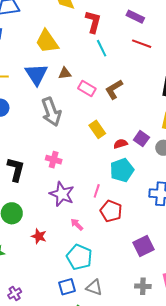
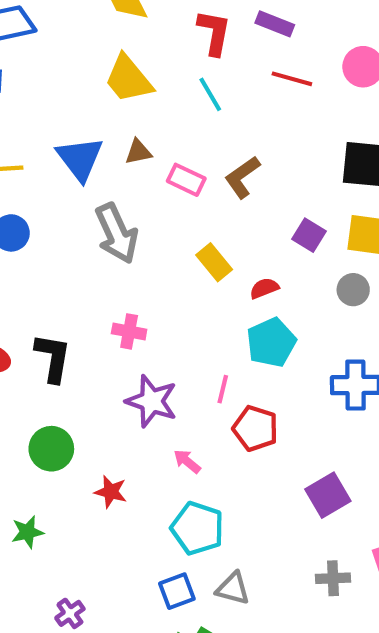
red L-shape: (93, 22) -> (214, 33), moved
yellow trapezoid: (47, 42) -> (128, 79), moved
purple square: (141, 139) -> (309, 235), moved

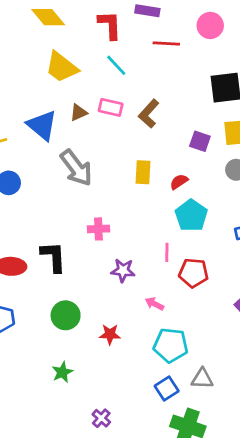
pink rectangle: (186, 180) -> (111, 107), moved
yellow rectangle: (214, 262) -> (143, 172), turned 55
purple star: (152, 401) -> (123, 270), size x0.7

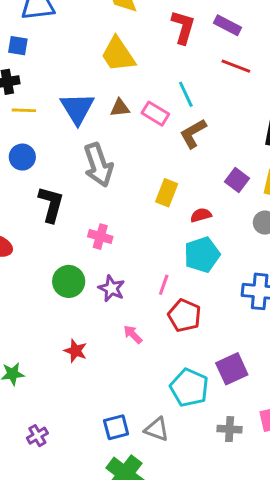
cyan line: (116, 65) -> (186, 94), moved
black L-shape: (53, 257) -> (51, 204), moved
green circle: (66, 315) -> (69, 281), moved
cyan pentagon: (171, 345) -> (189, 388), moved

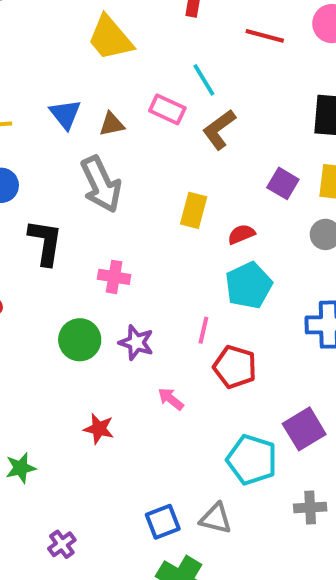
blue triangle: (77, 108) -> (65, 114), size x0.7
brown triangle: (120, 108) -> (112, 124), moved

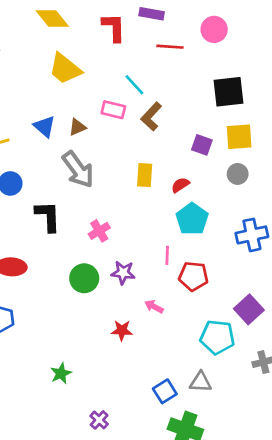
pink cross: (114, 277) -> (99, 231), turned -30
red star: (99, 429) -> (122, 330), moved

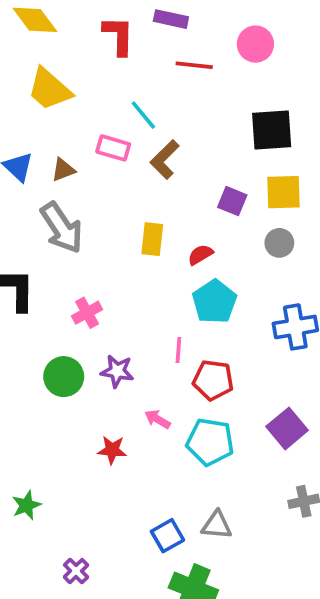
cyan pentagon: (217, 337) -> (210, 442), moved

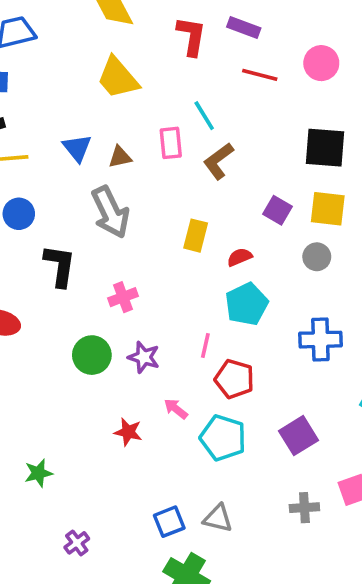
pink rectangle: (113, 148) -> (171, 143), turned 60

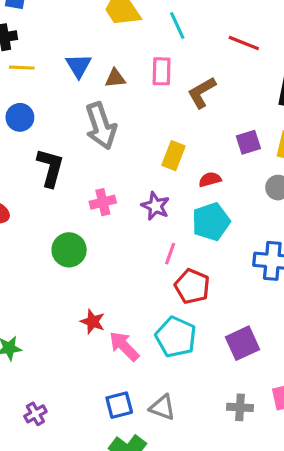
red line: (260, 75) -> (244, 43), moved
cyan line: (204, 116) -> (177, 25), moved
purple square: (277, 210) -> (248, 142), turned 35
purple star: (144, 357) -> (155, 206), moved
pink arrow: (176, 409) -> (124, 346), moved, size x1.5

